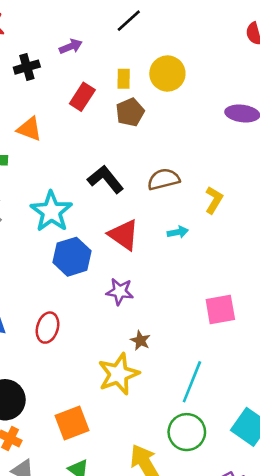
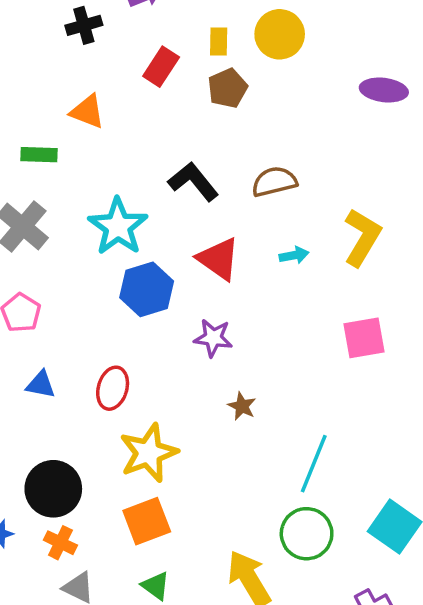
yellow L-shape: (214, 200) -> (362, 237), moved, size x1.5
pink square: (220, 310) -> (364, 338), moved
yellow star: (118, 374) -> (149, 453), moved

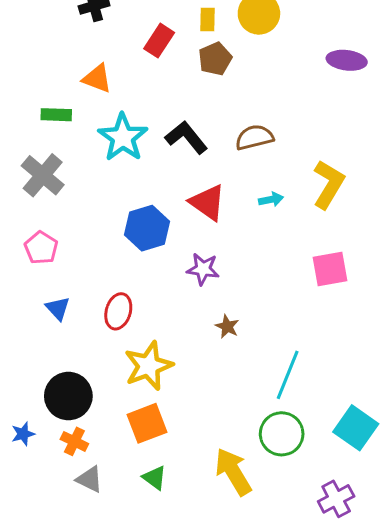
cyan star: (118, 227) -> (123, 137), moved
blue triangle: (41, 385) -> (58, 308), turned 36

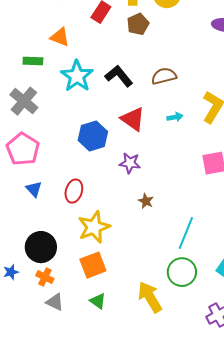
pink pentagon: (41, 248) -> (23, 149), size x1.5

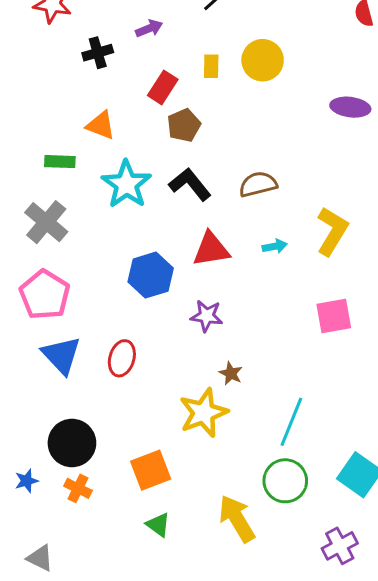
brown pentagon: (138, 24) -> (184, 125), moved
red triangle: (133, 119) -> (211, 249), turned -44
blue triangle: (34, 189) -> (61, 355), size x1.6
yellow star: (94, 227) -> (204, 413), moved
gray triangle: (55, 302) -> (40, 558), moved

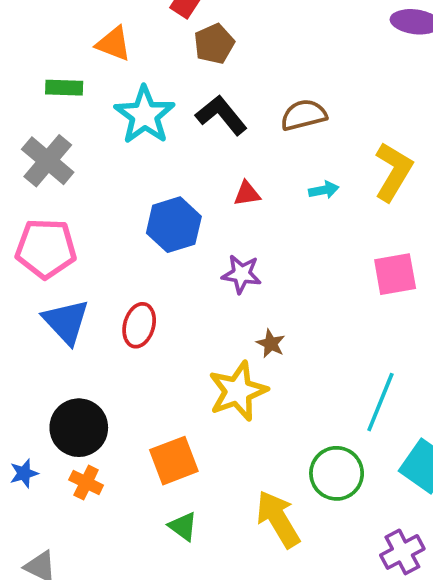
red triangle: (211, 249) -> (247, 194), size x0.6
pink pentagon: (45, 295) -> (46, 248), turned -30
cyan line: (291, 422) -> (380, 402), moved

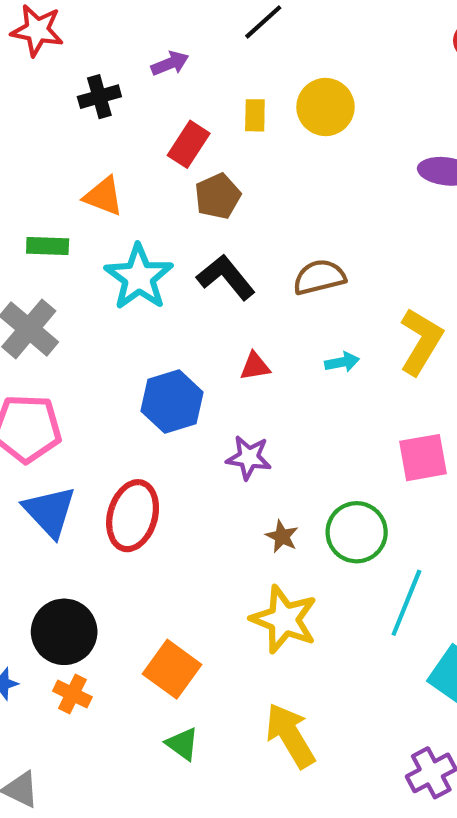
red ellipse: (139, 325) -> (133, 516), size x1.4
yellow star: (238, 391) -> (284, 619), moved, turned -30
orange square: (174, 461) -> (172, 669), turned -33
green circle: (337, 473) -> (357, 532), moved

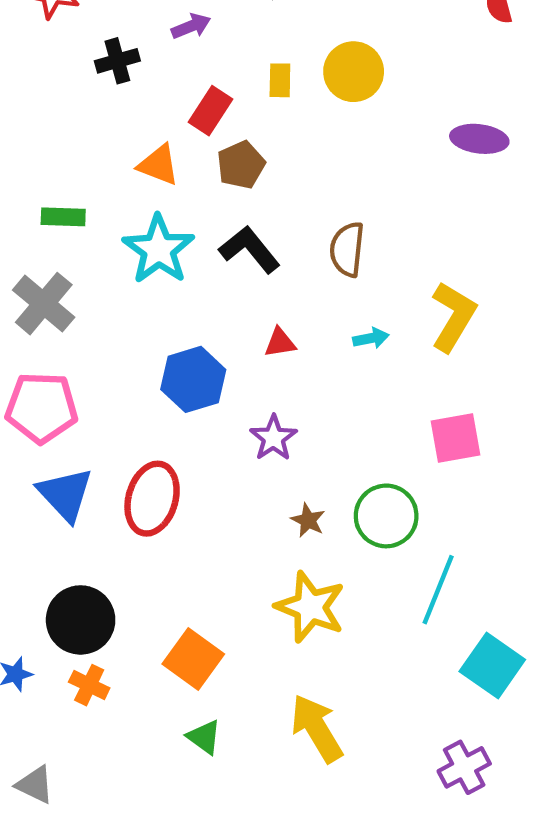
orange triangle: (104, 196) -> (159, 165), moved
brown semicircle: (319, 277) -> (347, 249), turned -70
purple star: (249, 458) -> (273, 438), turned 30

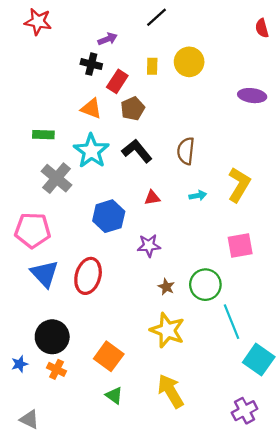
black cross: (117, 61) -> (91, 64), moved, turned 30
gray cross: (44, 304) -> (57, 178), moved
purple star: (273, 438) -> (149, 246), turned 30
cyan line: (438, 590) -> (231, 322), turned -44

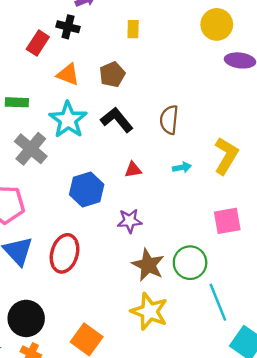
yellow circle: (189, 62) -> (217, 24), moved
red rectangle: (117, 81) -> (38, 43), moved
brown star: (166, 287) -> (148, 265), size x1.8

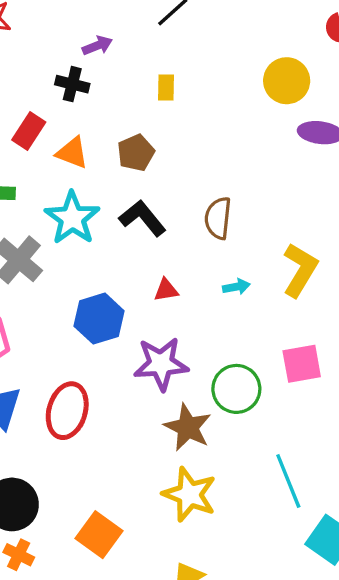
red rectangle: (38, 43) -> (29, 131), moved
purple star: (130, 221) -> (161, 364), size x1.5
green circle: (190, 263) -> (236, 389), moved

